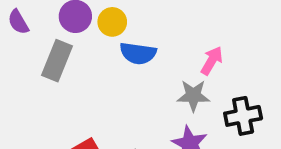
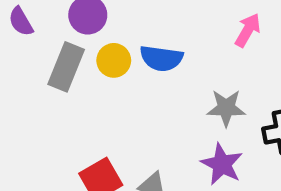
yellow circle: (112, 22) -> (114, 60), moved
pink arrow: (212, 61) -> (248, 30), moved

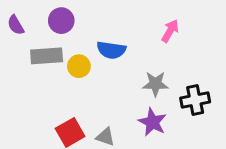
yellow circle: (114, 60) -> (79, 66), moved
gray rectangle: (66, 67) -> (47, 56), turned 64

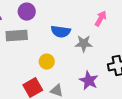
yellow circle: (79, 66) -> (47, 62), moved
gray star: (155, 84) -> (84, 44), moved

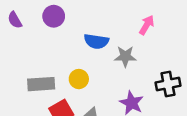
gray rectangle: (17, 36) -> (41, 84), moved

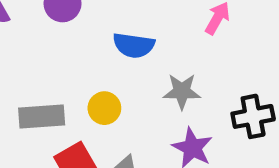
gray star: (125, 56) -> (182, 91), moved

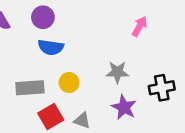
blue semicircle: (134, 45) -> (51, 47), moved

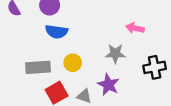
pink arrow: (140, 26) -> (135, 28), moved, turned -108
purple star: (124, 107) -> (108, 85), moved

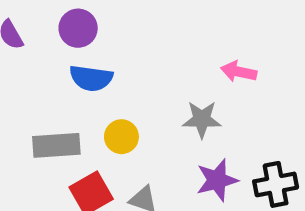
black cross: (155, 67) -> (276, 184), moved
purple star: (108, 85) -> (217, 180), moved, turned 30

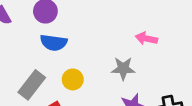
gray rectangle: (56, 145) -> (32, 85), turned -48

